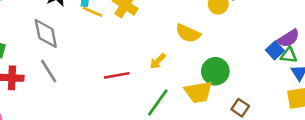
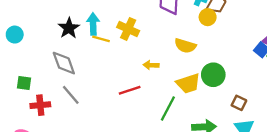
yellow arrow: (158, 61) -> (151, 65), moved, turned 56
yellow trapezoid: (199, 92) -> (188, 83), moved

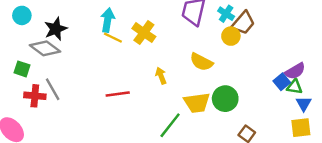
black star: (69, 28) -> (56, 29), moved
gray diamond: (64, 63) -> (45, 48), moved, turned -44
yellow arrow: (151, 65) -> (161, 76), turned 56
red line: (130, 90) -> (118, 94), moved
gray line: (71, 95) -> (53, 89), moved

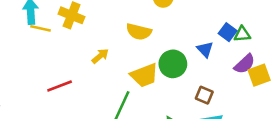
purple semicircle: (295, 71) -> (245, 64), moved
yellow arrow: (161, 76) -> (100, 56), turned 84
blue triangle: (304, 104) -> (205, 49), moved

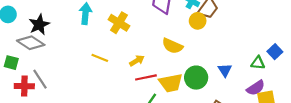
yellow line: (41, 28) -> (100, 58), moved
blue square: (228, 32) -> (275, 52), moved
red line: (60, 86) -> (146, 77), moved

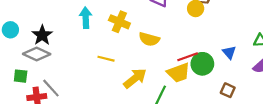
yellow semicircle: (172, 46) -> (149, 39), moved
yellow arrow: (137, 61) -> (135, 78), moved, size x1.6
red line: (146, 77) -> (188, 57), moved

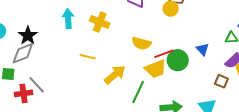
yellow semicircle: (149, 39) -> (141, 43), moved
gray diamond: (37, 54) -> (23, 53), turned -45
brown square: (228, 90) -> (221, 81), moved

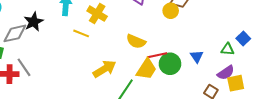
black star: (28, 36) -> (34, 22), moved
yellow line: (88, 57) -> (81, 33), moved
yellow trapezoid: (156, 69) -> (146, 69), turned -45

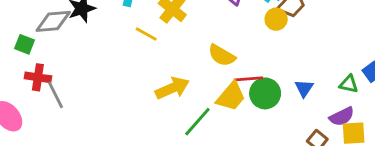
gray line: (24, 67) -> (56, 95), moved

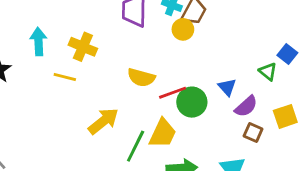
green triangle: (349, 84) -> (268, 72), turned 42
yellow trapezoid: (231, 96) -> (163, 133), moved
purple semicircle: (342, 116) -> (246, 106), moved

